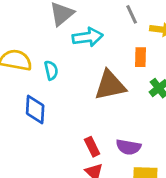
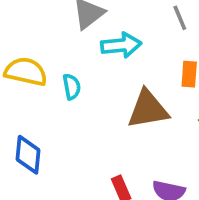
blue diamond: (35, 109) -> (28, 155), moved

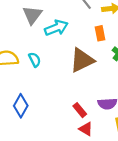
blue diamond: (28, 155) -> (21, 106), turned 40

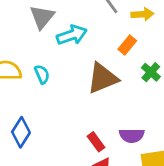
orange rectangle: (100, 33) -> (127, 45), turned 48

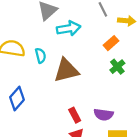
green cross: (151, 72) -> (117, 67), moved
brown triangle: (102, 78) -> (66, 70), moved

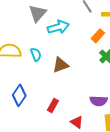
brown triangle: (66, 70) -> (61, 65), size x0.7
red rectangle: (75, 115) -> (53, 106), moved, turned 64

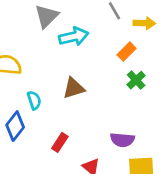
cyan semicircle: (36, 54) -> (34, 100), moved

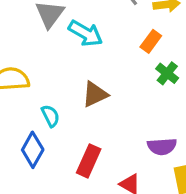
cyan arrow: (74, 37) -> (85, 33), turned 52
red rectangle: (60, 142) -> (89, 161), size x1.4

